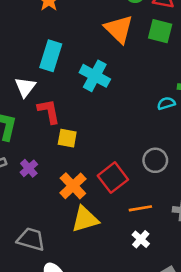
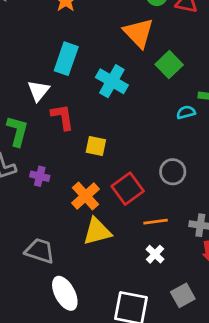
green square: (160, 31) -> (169, 65), moved, turned 30
yellow square: (67, 138) -> (96, 146), moved
purple cross: (29, 168) -> (40, 176), turned -36

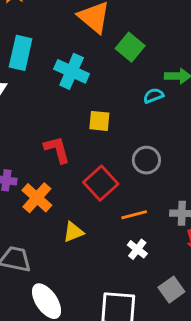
red L-shape: (62, 117) -> (57, 150), moved
yellow square: (96, 146) -> (99, 121), moved
orange cross: (85, 196) -> (37, 198), moved
yellow triangle: (97, 231) -> (73, 232), size x0.7

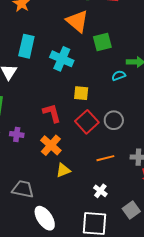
green square: (130, 47) -> (102, 42), turned 36
red square: (101, 183) -> (87, 122), moved
orange cross: (37, 198) -> (51, 145), moved
white cross: (137, 249) -> (100, 191), moved

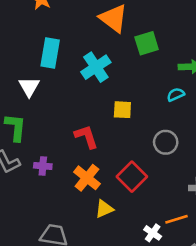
cyan cross: (62, 59) -> (96, 67), turned 35
cyan semicircle: (119, 76) -> (176, 95), moved
red square: (87, 122) -> (132, 177), moved
orange line: (105, 158) -> (176, 219), moved

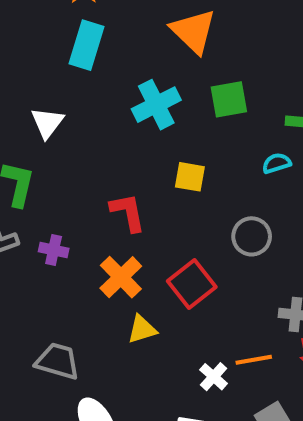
green square: (147, 43) -> (229, 99), moved
cyan rectangle: (50, 53) -> (86, 45), moved

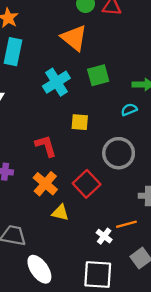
gray circle: (252, 236) -> (119, 153), size x1.4
yellow triangle: (142, 329) -> (60, 213), turned 36

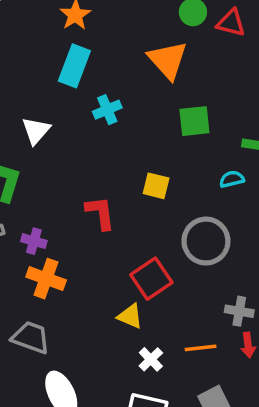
cyan cross: (56, 82) -> (107, 110), moved, size x0.7
orange cross: (45, 184) -> (46, 279), moved, turned -30
yellow triangle: (60, 213) -> (130, 316), moved
white cross: (104, 236) -> (151, 359), moved

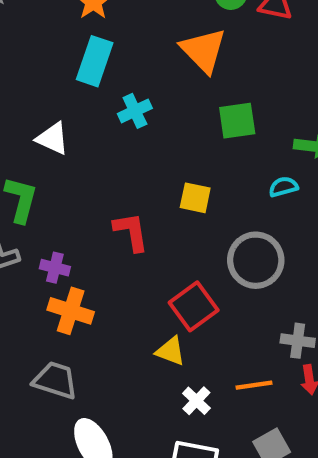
white triangle: (36, 131) -> (53, 138), turned -44

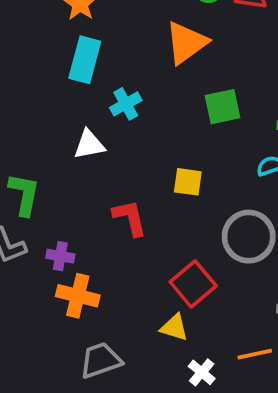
orange triangle: (203, 50) -> (186, 43), turned 42
white triangle: (53, 138) -> (89, 144), moved, turned -32
gray trapezoid: (55, 380) -> (101, 360), moved, turned -33

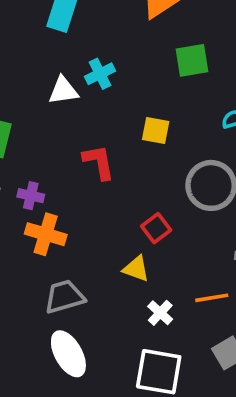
cyan cross: (126, 104) -> (100, 74), moved
red square: (193, 284) -> (156, 228), size x0.7

